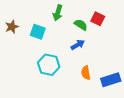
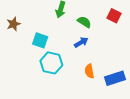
red square: (98, 19) -> (114, 16), moved
cyan square: (38, 32) -> (40, 40), moved

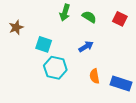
green semicircle: (84, 22) -> (89, 17), moved
blue rectangle: (115, 78) -> (121, 84), turned 36

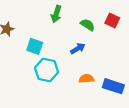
green semicircle: (89, 17) -> (88, 25), moved
orange semicircle: (94, 76) -> (86, 79), turned 96

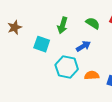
green arrow: (56, 14) -> (63, 25), moved
cyan hexagon: (47, 70) -> (67, 67), moved

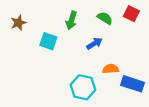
cyan hexagon: (67, 67) -> (83, 87), moved
orange semicircle: (92, 75) -> (111, 69), moved

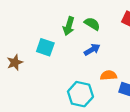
green semicircle: (105, 18) -> (92, 24), moved
brown star: (18, 23) -> (15, 62), moved

